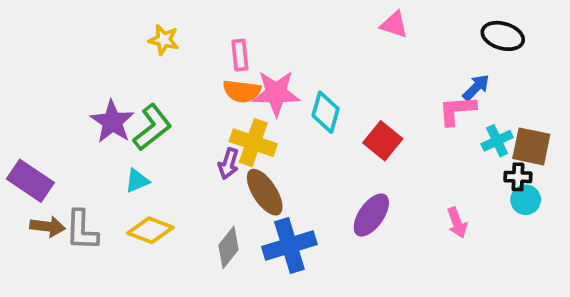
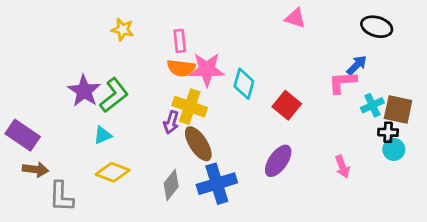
gray L-shape: (82, 230) -> (61, 197), moved

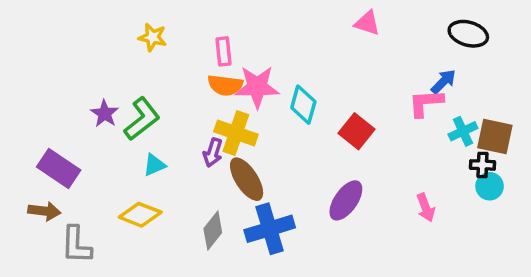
purple star: (84, 91) -> (105, 114), size x0.7
purple rectangle: (23, 135) -> (59, 169), moved
cyan triangle: (103, 135) -> (154, 165), moved

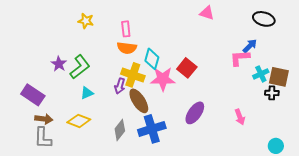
pink star: (257, 87) -> (163, 79), moved
cyan diamond: (303, 105) -> (152, 59), moved
red square: (357, 131) -> (187, 68), moved
cyan circle: (490, 186) -> (276, 146), moved
brown arrow: (44, 211) -> (44, 119), moved

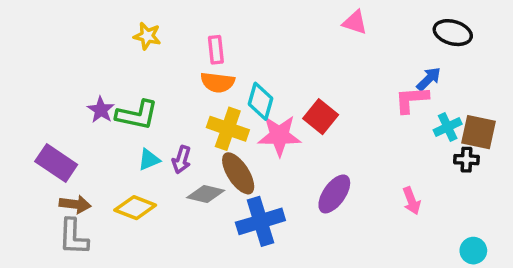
green L-shape: (80, 67) -> (137, 115), turned 50
purple arrow: (120, 86) -> (182, 160), moved
gray diamond: (120, 130) -> (206, 194), moved, turned 65

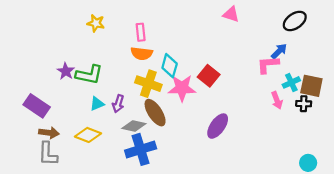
black ellipse: (453, 33) -> (295, 21), turned -50
pink arrow: (412, 201) -> (277, 100), moved
blue cross: (260, 221) -> (141, 149), moved

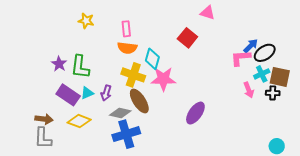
black ellipse: (295, 21) -> (265, 53), moved
green L-shape: (89, 75) -> (80, 67), turned 85
red square: (209, 76) -> (187, 38), moved
purple rectangle: (37, 106) -> (68, 95), moved

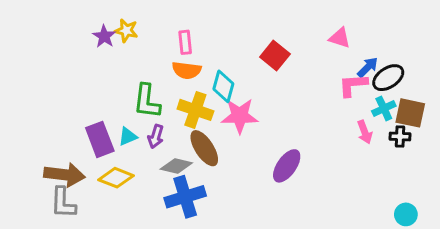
pink triangle: (207, 13) -> (340, 38), moved
purple star: (59, 64) -> (104, 36), moved
green L-shape: (80, 67) -> (147, 101), moved
purple rectangle: (68, 95) -> (100, 139), turned 35
brown arrow: (44, 119) -> (64, 175), size x1.5

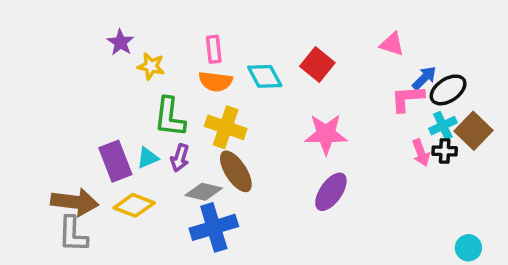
yellow star: (126, 31) -> (151, 66), moved
cyan diamond: (223, 86) -> (265, 76), moved, turned -44
brown square: (410, 113) -> (473, 131), turned 32
pink star: (240, 116) -> (326, 134), moved
black cross: (400, 136) -> (445, 151), moved

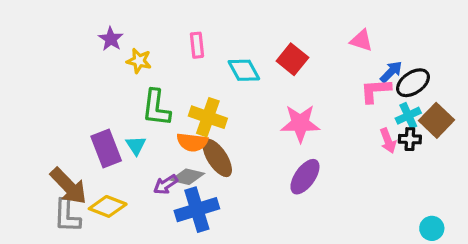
orange semicircle: (216, 81) -> (192, 142), moved
cyan triangle: (148, 158) -> (136, 145), turned -40
purple arrow: (180, 158) -> (166, 185), moved, turned 40
brown arrow: (75, 202) -> (69, 186), turned 39
yellow diamond: (134, 205) -> (108, 206), moved

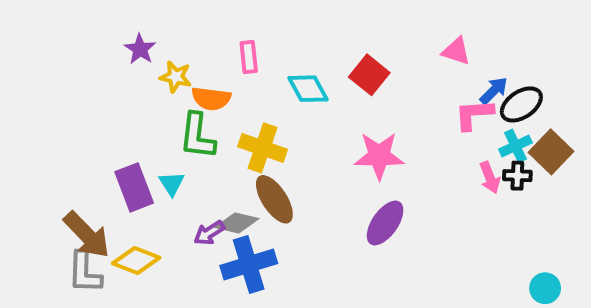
orange semicircle: (192, 142) -> (211, 99), moved

